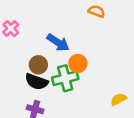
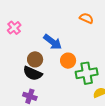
green cross: (65, 78) -> (87, 73), moved

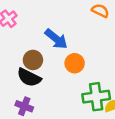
green cross: (87, 73) -> (96, 97), moved

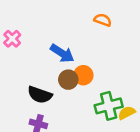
brown circle: (33, 60) -> (68, 80), moved

